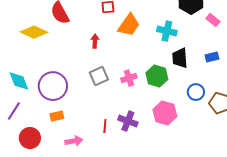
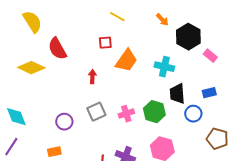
purple circle: (53, 86) -> (64, 122), moved, size x0.6
blue circle: (196, 92) -> (193, 114), moved

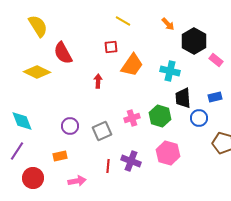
gray square: (96, 112) -> (102, 131), moved

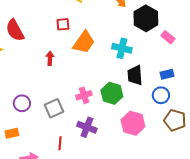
blue circle: (199, 118) -> (161, 95), moved
pink hexagon: (168, 153) -> (133, 123), moved
purple cross: (131, 161) -> (87, 127), moved

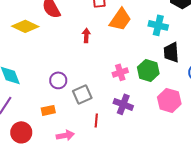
gray square: (54, 108) -> (82, 94), moved

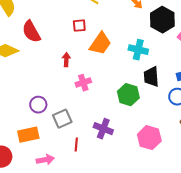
pink cross: (120, 72) -> (83, 83), moved
pink hexagon: (169, 100) -> (149, 138), moved
orange rectangle: (48, 110) -> (28, 135), size x1.5

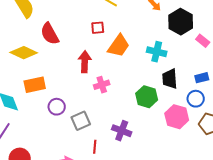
red arrow: (66, 60) -> (85, 62), size x1.5
orange rectangle: (28, 135) -> (35, 85), moved
pink hexagon: (149, 138) -> (177, 117), moved

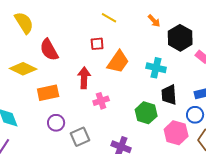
orange rectangle: (35, 85) -> (48, 93), moved

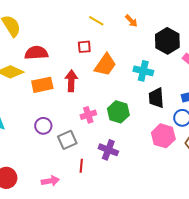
orange arrow: (154, 21) -> (131, 21), moved
red semicircle: (49, 50) -> (36, 53), turned 115
orange rectangle: (48, 93) -> (42, 85), moved
pink cross: (101, 101) -> (88, 115), moved
green hexagon: (146, 113) -> (118, 112), moved

